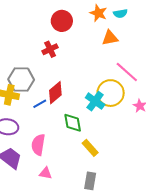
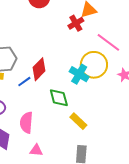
red cross: (50, 49) -> (76, 23), moved

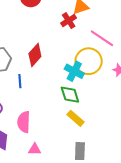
red diamond: (39, 69) -> (35, 55), moved
blue line: (24, 82) -> (20, 81), turned -56
green diamond: (59, 98) -> (70, 95), moved

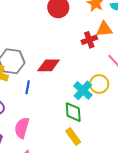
red diamond: (35, 55) -> (49, 65), turned 35
yellow circle: (89, 61) -> (99, 84), size x0.7

